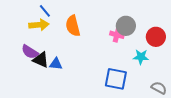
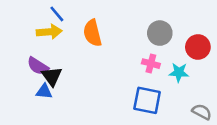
pink cross: (117, 35) -> (151, 64), moved
black triangle: (41, 60) -> (52, 76), turned 30
blue triangle: (56, 64) -> (44, 91), moved

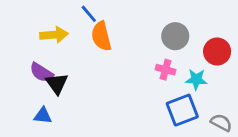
blue line: (57, 14) -> (89, 14), moved
blue triangle: (44, 91) -> (43, 116), moved
blue square: (147, 100) -> (182, 110), moved, turned -32

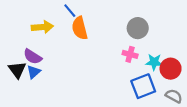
red circle: (217, 52) -> (171, 69), moved
black triangle: (57, 84) -> (17, 70), moved
blue triangle: (43, 116) -> (34, 72), moved, turned -48

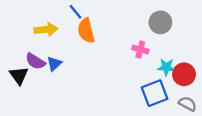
gray circle: (138, 28) -> (160, 22), moved
pink cross: (130, 54) -> (140, 50), moved
blue triangle: (34, 72) -> (54, 64), moved

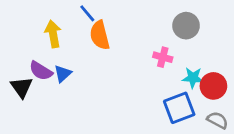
yellow arrow: (46, 29) -> (53, 34), turned -95

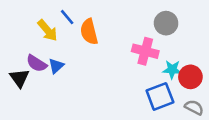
blue line: (87, 13) -> (67, 17), moved
yellow arrow: (53, 34) -> (48, 30), turned 150
pink cross: (163, 57) -> (145, 51), size x1.5

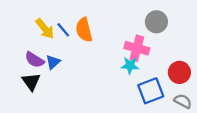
blue line: (67, 17) -> (63, 30), moved
cyan star: (172, 70) -> (130, 65), moved
black triangle: (19, 78) -> (31, 82), moved

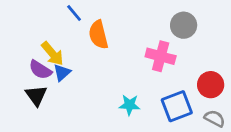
yellow arrow: (45, 29) -> (52, 54), moved
blue line: (63, 30) -> (74, 13), moved
cyan star: (130, 65) -> (130, 105), moved

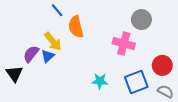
yellow arrow: (52, 54) -> (53, 41), moved
purple semicircle: (40, 70) -> (31, 54), turned 96
black triangle: (36, 95) -> (14, 74), moved

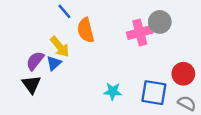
pink cross: (124, 44) -> (140, 33), moved, turned -30
black triangle: (14, 74) -> (31, 84), moved
blue square: (136, 82) -> (154, 93), turned 30

